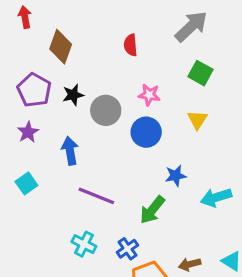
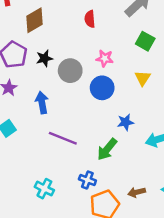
brown diamond: (61, 47) -> (35, 20), turned 40
cyan cross: (84, 244) -> (44, 189), moved
blue cross: (127, 249) -> (87, 180), turned -35

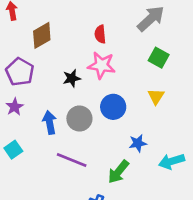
black star: (44, 58) -> (72, 78), moved
pink star: (105, 58) -> (101, 65), moved, size x1.5
gray circle: (70, 71) -> (79, 119), moved

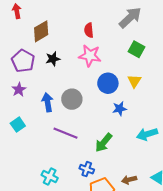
black star: (72, 78) -> (53, 59), moved
blue circle: (113, 107) -> (108, 83), moved
blue star: (138, 143) -> (120, 109), moved

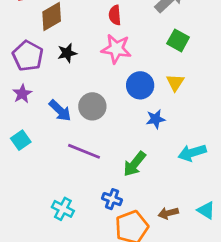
blue arrow: (47, 102) -> (60, 111), turned 144

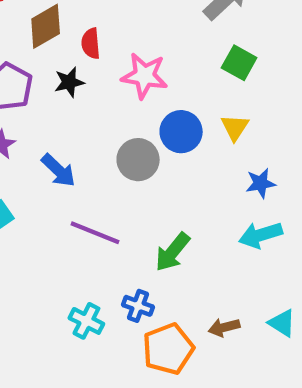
red semicircle: (115, 15) -> (91, 43), moved
gray circle: (92, 106) -> (138, 160), moved
blue star: (156, 119) -> (261, 183), moved
cyan cross: (63, 209) -> (86, 321), moved

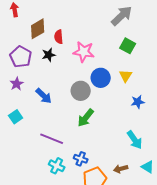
purple line: (95, 233) -> (52, 139), moved
cyan arrow: (261, 235) -> (135, 140), moved, turned -108
green arrow: (172, 252) -> (86, 118), moved

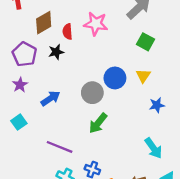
pink star: (84, 52) -> (96, 24), moved
blue arrow: (44, 96) -> (51, 98), turned -78

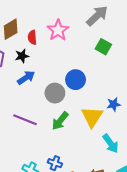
pink star: (96, 24) -> (58, 30), turned 30
yellow triangle: (143, 76) -> (92, 117), moved, size x1.6
blue arrow: (51, 98) -> (26, 78), moved
purple line: (60, 147) -> (25, 120), moved

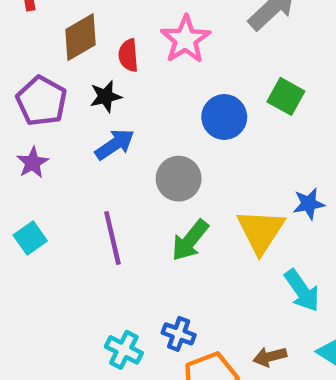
green square: (103, 47) -> (286, 96), moved
blue circle: (76, 80) -> (224, 117), moved
purple line: (25, 120) -> (112, 238), turned 55

